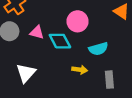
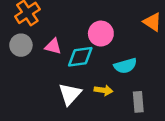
cyan diamond: (60, 41) -> (80, 57), turned -70
white triangle: (26, 73) -> (70, 94), moved

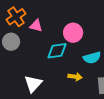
pink triangle: (53, 46) -> (36, 26), moved
white triangle: (70, 94) -> (33, 84), moved

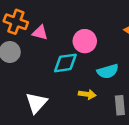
orange cross: (16, 17) -> (16, 22), turned -36

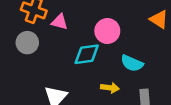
cyan semicircle: (108, 71) -> (132, 63), turned 40

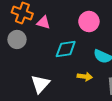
pink circle: (107, 31) -> (89, 21), moved

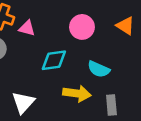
yellow arrow: (85, 77) -> (77, 93), size x1.5

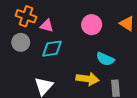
cyan diamond: (54, 60) -> (52, 49), moved

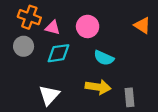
pink circle: (92, 25) -> (88, 26), moved
cyan semicircle: (105, 59) -> (104, 58), moved

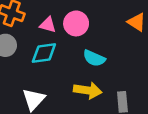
pink triangle: (53, 28) -> (48, 25), moved

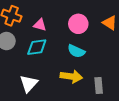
pink circle: (76, 23) -> (78, 24), moved

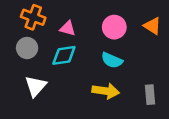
white triangle: (29, 84) -> (36, 86), moved
gray rectangle: (99, 86) -> (150, 95), moved

